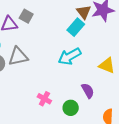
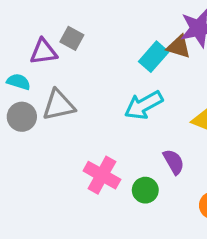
brown triangle: (84, 12) -> (179, 47), moved, turned -35
pink cross: (44, 99) -> (102, 175), size x1.5

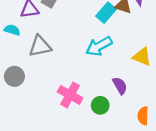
gray circle: (22, 117) -> (14, 76), moved

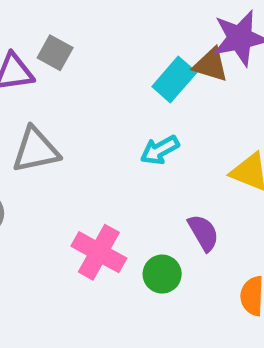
cyan arrow: (99, 46) -> (160, 150), size x0.7

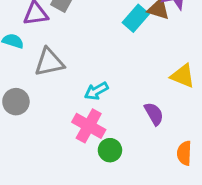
cyan arrow: (160, 150) -> (96, 91), moved
green circle: (162, 274) -> (110, 150), moved

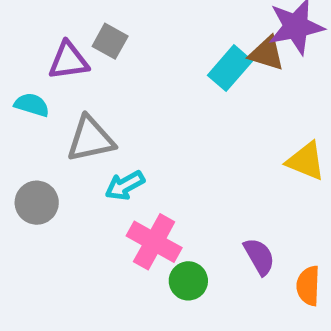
cyan arrow: (96, 91) -> (125, 186), moved
purple semicircle: (154, 114) -> (259, 256), moved

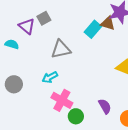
gray square: (110, 41) -> (44, 18), turned 32
purple triangle: (68, 61) -> (27, 26), turned 48
gray triangle: (90, 139) -> (61, 49), moved

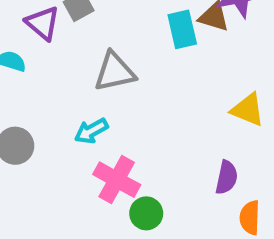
cyan rectangle: (93, 29) -> (182, 29), turned -54
purple semicircle: (105, 106) -> (227, 177), moved, turned 42

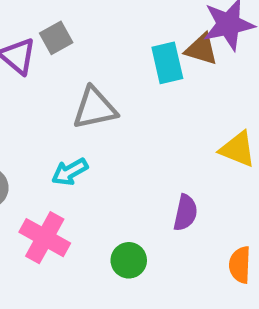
purple semicircle: (227, 177) -> (185, 213), moved
pink cross: (117, 180) -> (45, 238), moved

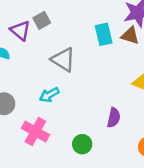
brown triangle: (201, 49) -> (130, 36), moved
gray triangle: (95, 108) -> (63, 60), turned 44

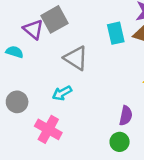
gray square: (42, 20) -> (55, 19), size x1.5
green circle: (82, 144) -> (120, 142), moved

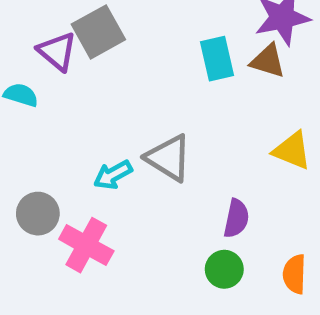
gray triangle: (76, 58) -> (169, 158), moved
gray circle: (17, 102) -> (38, 214), moved

